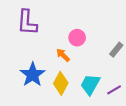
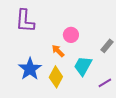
cyan trapezoid: (90, 84) -> (83, 66), moved

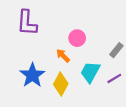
purple line: (105, 83) -> (114, 78), moved

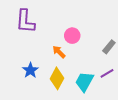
cyan trapezoid: (90, 72) -> (84, 82), moved
blue star: (32, 75) -> (30, 70), size x0.7

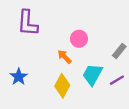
blue star: (30, 70) -> (19, 77), moved
cyan trapezoid: (84, 82) -> (92, 74), moved

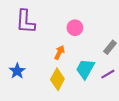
pink circle: (79, 39) -> (75, 28), moved
orange arrow: (64, 57) -> (59, 52), turned 72

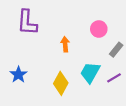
pink circle: (75, 28) -> (99, 29), moved
orange arrow: (59, 52) -> (65, 44), moved, turned -32

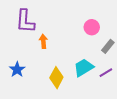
orange arrow: (65, 44) -> (43, 41), moved
cyan trapezoid: (90, 72) -> (84, 68), turned 30

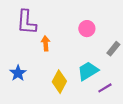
pink circle: (92, 27) -> (87, 29), moved
purple line: (106, 73) -> (105, 88), moved

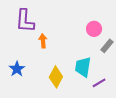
pink circle: (87, 29) -> (94, 29), moved
cyan trapezoid: (88, 71) -> (83, 67), turned -50

